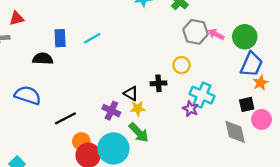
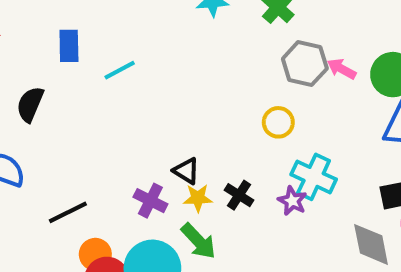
blue rectangle: (60, 38) -> (69, 46), moved
black semicircle: (43, 59) -> (30, 104), turned -72
black cross: (158, 83) -> (239, 195), moved, turned 35

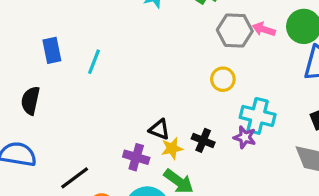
cyan line: (120, 70) -> (94, 62), turned -30

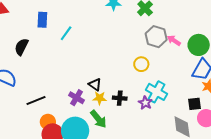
black cross: (203, 140) -> (120, 98), turned -32

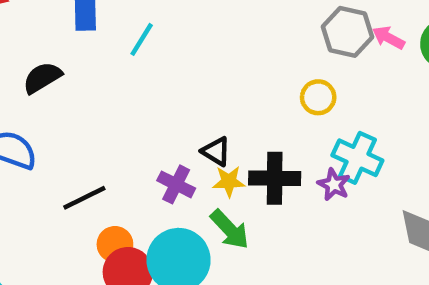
black semicircle: (21, 47) -> (42, 78), turned 36
black cross: (120, 98) -> (275, 178), size x1.5

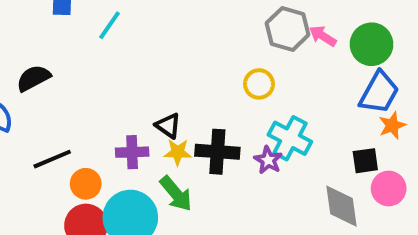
black semicircle: (42, 78) -> (33, 78), moved
purple cross: (176, 184) -> (132, 152), turned -32
orange circle: (115, 244) -> (86, 184), moved

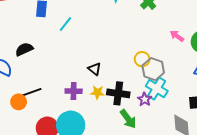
gray hexagon: (288, 29) -> (153, 69), moved
black triangle: (168, 126) -> (95, 69), moved
orange circle: (86, 184) -> (19, 102), moved
green arrow: (176, 194) -> (128, 119), moved

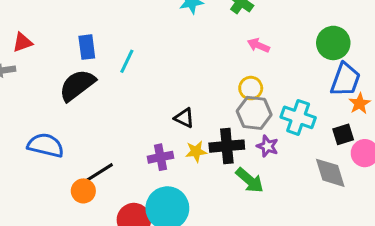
pink arrow: (177, 36) -> (258, 45), moved
black semicircle: (24, 49) -> (77, 85), moved, size x1.4
gray hexagon: (153, 69) -> (254, 113), moved
cyan cross: (157, 89) -> (298, 117), moved

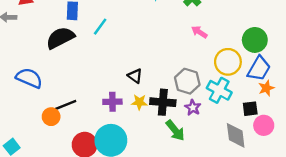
yellow circle: (251, 88) -> (228, 62), moved, size x1.5

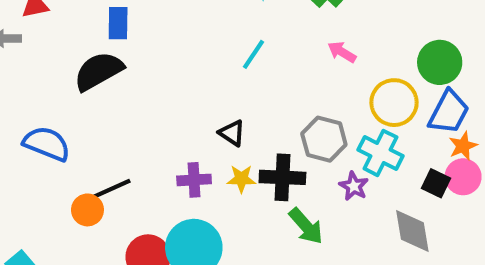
cyan line: (100, 27) -> (253, 54), moved
purple star: (193, 108) -> (354, 186), moved
black square: (250, 109) -> (436, 183), turned 35
pink circle: (264, 125) -> (463, 177), moved

